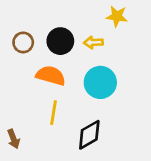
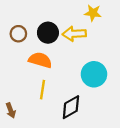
yellow arrow: (93, 42) -> (74, 34), size x1.5
cyan circle: (100, 82) -> (94, 74), moved

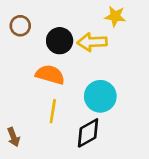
brown circle: (18, 34) -> (20, 26), moved
cyan circle: (94, 74) -> (100, 96), moved

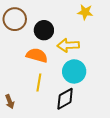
brown circle: (20, 26) -> (15, 19), size x1.5
yellow arrow: (92, 42) -> (68, 45), moved

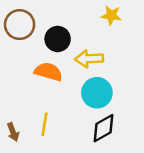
yellow line: (39, 83) -> (44, 124), moved
black diamond: (65, 99) -> (103, 128), moved

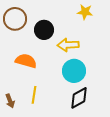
orange semicircle: (48, 72) -> (26, 61), moved

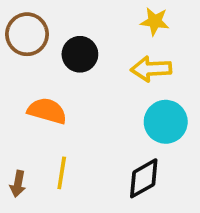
yellow arrow: (68, 45) -> (151, 69), moved
cyan circle: (74, 71) -> (166, 122), moved
brown arrow: (10, 101) -> (18, 184), turned 32

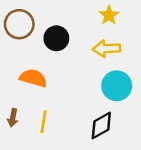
yellow star: (155, 21) -> (109, 15), turned 30
brown arrow: (18, 184) -> (13, 118), moved

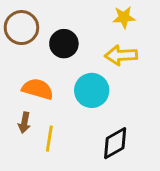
yellow star: (109, 15) -> (124, 17), turned 30
cyan circle: (117, 86) -> (92, 90), moved
brown arrow: (13, 118) -> (24, 123), moved

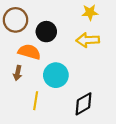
orange semicircle: (38, 89) -> (29, 52), moved
cyan circle: (92, 90) -> (56, 75), moved
brown arrow: (24, 123) -> (18, 73), moved

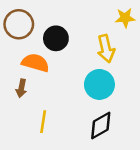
yellow star: (90, 12) -> (125, 18), moved
yellow arrow: (88, 40) -> (106, 49), turned -100
cyan circle: (56, 75) -> (99, 84), moved

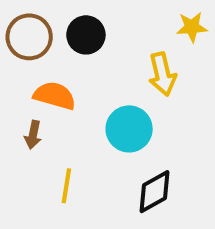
black circle: (56, 38) -> (86, 35), moved
cyan circle: (99, 84) -> (129, 129), moved

